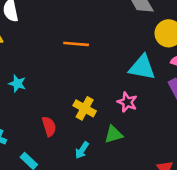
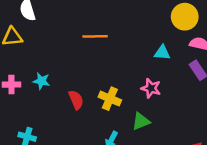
cyan triangle: (142, 67) -> (162, 53), size x0.6
red semicircle: (49, 126) -> (76, 100), moved

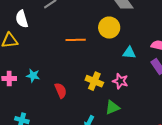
yellow circle: (185, 17) -> (109, 28), moved
yellow cross: (110, 99) -> (94, 81), moved

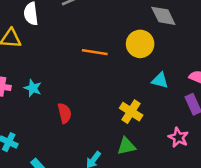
yellow cross: (94, 81) -> (131, 112), moved
pink star: (120, 81) -> (178, 137), moved

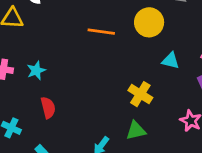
cyan star: (33, 88) -> (36, 70), turned 30
red semicircle: (65, 113) -> (48, 108), moved

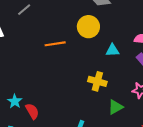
cyan star: (36, 70) -> (15, 101), moved
green triangle: (136, 131) -> (115, 107), moved

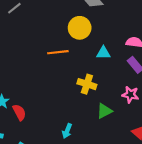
orange line: (55, 44) -> (58, 52), moved

